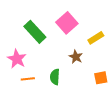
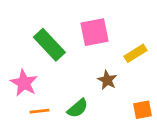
pink square: (67, 23) -> (95, 32), turned 30
green semicircle: (55, 77) -> (78, 108), turned -133

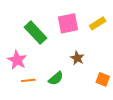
yellow rectangle: (135, 53) -> (98, 23), moved
orange square: (142, 110) -> (103, 79), turned 32

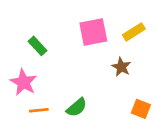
green rectangle: (35, 33) -> (37, 46), moved, size x0.6
brown star: (77, 58) -> (121, 67), moved

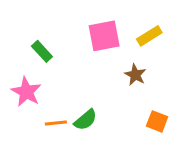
orange line: (39, 110) -> (56, 123), moved

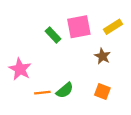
green rectangle: (42, 51) -> (53, 35), moved
orange square: (157, 121) -> (102, 91), moved

